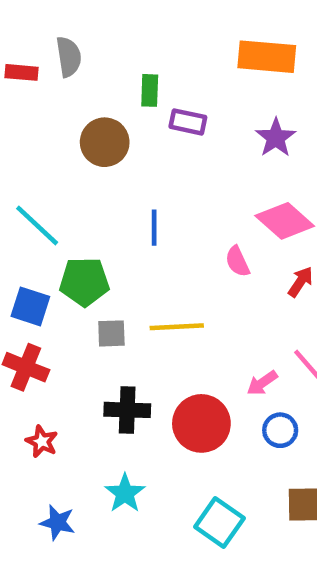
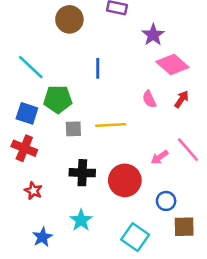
purple star: (276, 138) -> (153, 35), moved
pink semicircle: (237, 261) -> (149, 99), moved
blue circle: (280, 430) -> (166, 201), moved
blue star: (57, 522) -> (42, 237), turned 30

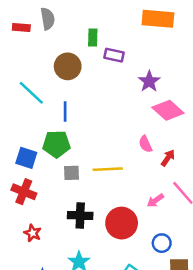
cyan line: (31, 67) -> (31, 93), moved
blue line: (98, 68) -> (65, 111), moved
red arrow: (181, 99) -> (168, 158), moved

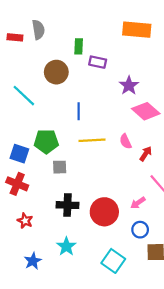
blue line: (65, 111) -> (79, 111), moved
yellow line: (108, 169) -> (92, 140), moved
pink arrow: (155, 200) -> (138, 203), moved

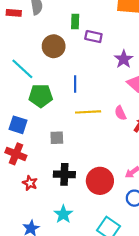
green pentagon: (46, 141) -> (41, 96), moved
red star: (25, 221) -> (30, 183), moved

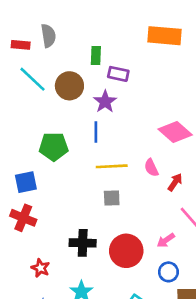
purple star: (124, 59) -> (105, 102), moved
cyan line: (22, 69) -> (33, 79), moved
blue square: (18, 125) -> (26, 182), turned -30
gray square: (57, 138) -> (112, 198), moved
red star: (30, 183) -> (40, 268), moved

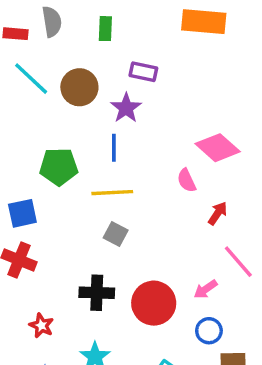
green rectangle: (96, 55) -> (105, 29), moved
yellow line: (112, 166) -> (112, 193), moved
pink semicircle: (151, 168) -> (186, 180), moved
gray square: (112, 198) -> (116, 234), moved, turned 30

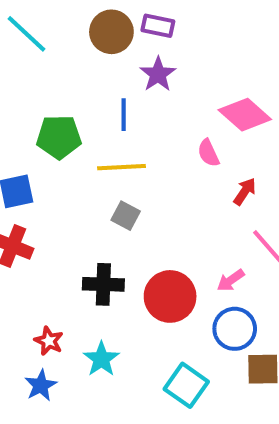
brown circle: (79, 87) -> (111, 32), moved
purple star: (126, 108) -> (158, 74), moved
red star: (41, 326) -> (49, 341), moved
blue circle: (209, 331) -> (235, 329), size x1.4

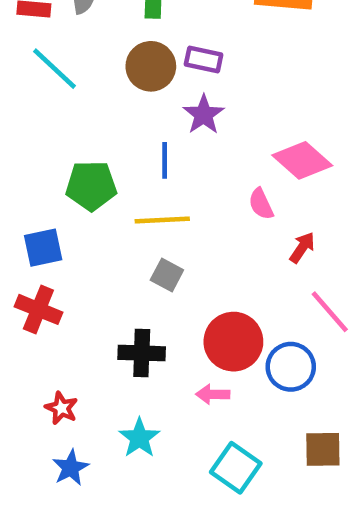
pink arrow: (231, 280) -> (213, 394), moved, turned 36
red circle: (170, 296) -> (233, 342), moved
blue circle: (235, 329) -> (291, 367), moved
red star: (49, 341) -> (61, 408), moved

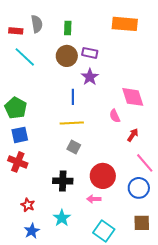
pink diamond: (302, 160) -> (133, 97), turned 30
green pentagon: (91, 186) -> (16, 108), moved, turned 30
blue circle: (291, 367) -> (139, 188), moved

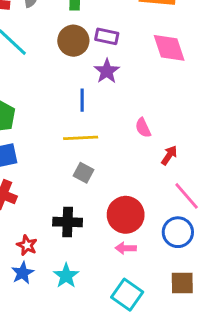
pink diamond: (133, 97) -> (169, 48), moved
pink arrow: (94, 199) -> (126, 248), moved
red star: (28, 205) -> (27, 245), moved
blue star: (32, 231) -> (23, 273), moved

